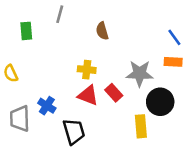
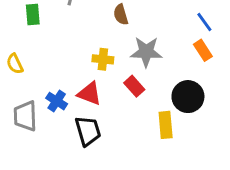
orange rectangle: (173, 62) -> (203, 50), turned 54
gray star: (140, 73) -> (146, 52), moved
red triangle: (88, 95) -> (89, 94), moved

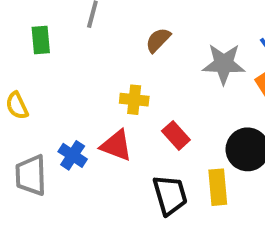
brown semicircle: (121, 15) -> (158, 40), turned 60
gray star: (146, 52) -> (224, 64), moved
black trapezoid: (88, 131) -> (170, 195), moved

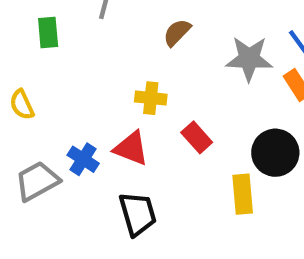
gray trapezoid: (31, 175) -> (37, 181), turned 63
black trapezoid: (170, 195) -> (138, 214), moved

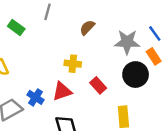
green rectangle: (48, 33) -> (16, 27), turned -49
red triangle: (131, 148) -> (62, 91), turned -40
black circle: (275, 153) -> (136, 75), moved

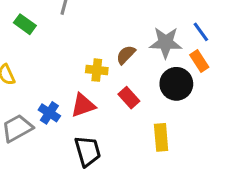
brown semicircle: (87, 27) -> (126, 55), moved

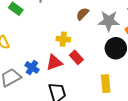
brown semicircle: (126, 55) -> (82, 14), moved
red rectangle: (129, 98) -> (76, 57), moved

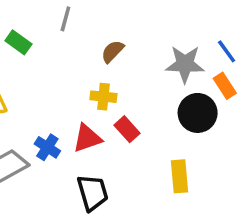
brown semicircle: (82, 14) -> (113, 51), moved

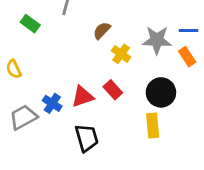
blue line: (227, 51) -> (188, 30), turned -54
yellow cross: (103, 97) -> (121, 54), moved, turned 30
black circle: (198, 113) -> (161, 92), moved

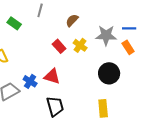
brown semicircle: (102, 30) -> (72, 20), moved
red rectangle: (113, 90) -> (59, 46), moved
red triangle: (83, 97) -> (52, 76), turned 36
yellow rectangle: (153, 125) -> (103, 108), moved

